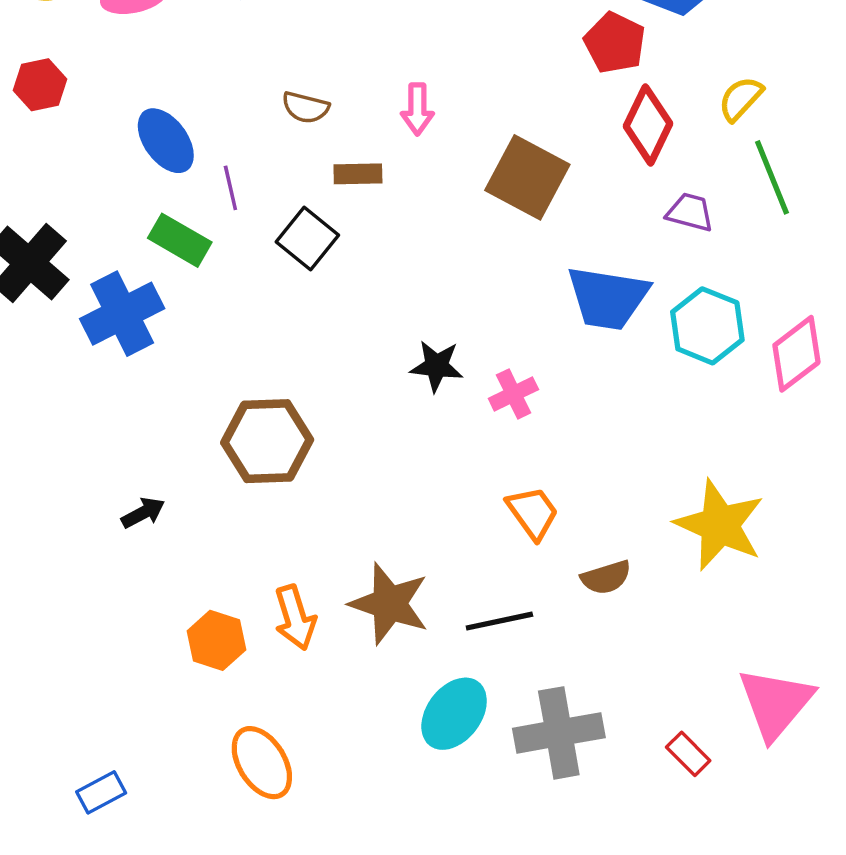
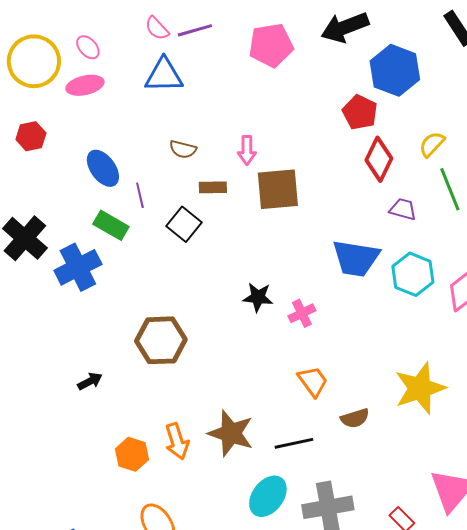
brown square: (527, 177) -> (278, 189), moved, turned -33
yellow star: (720, 525) -> (420, 388), turned 30

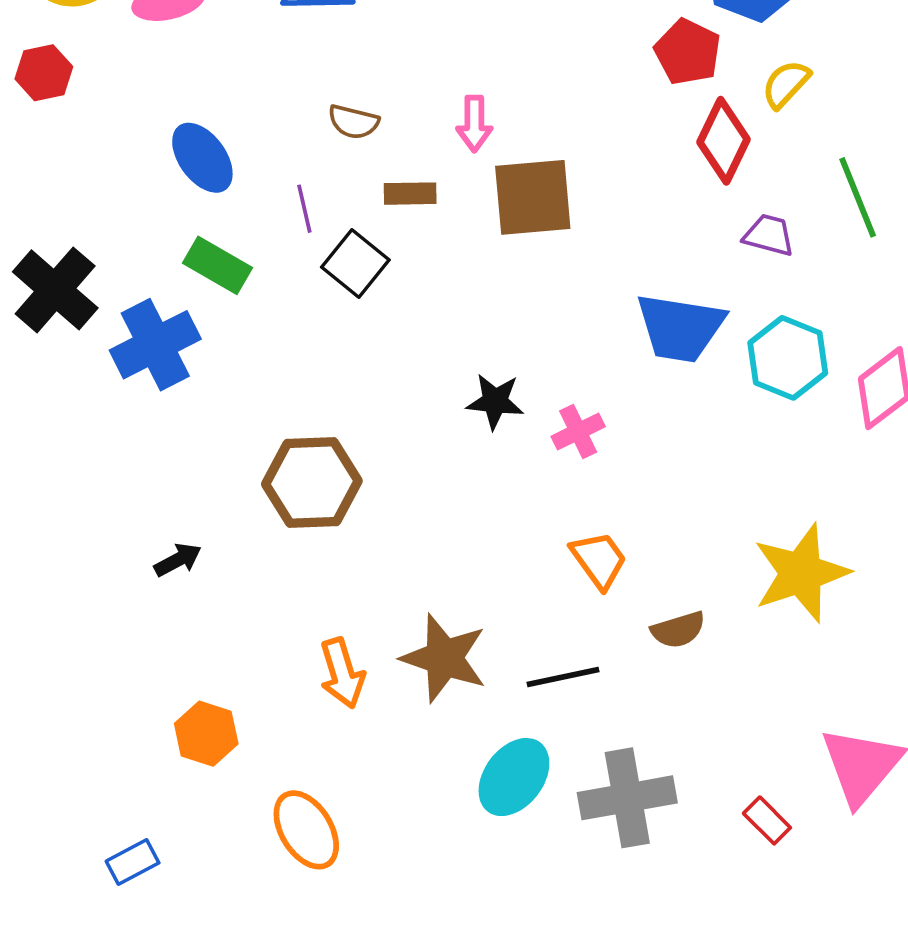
red hexagon: (31, 136) -> (44, 73), moved
yellow semicircle: (432, 144) -> (786, 84), moved
purple line: (140, 195) -> (304, 209), moved
orange hexagon: (132, 454) -> (206, 734), moved

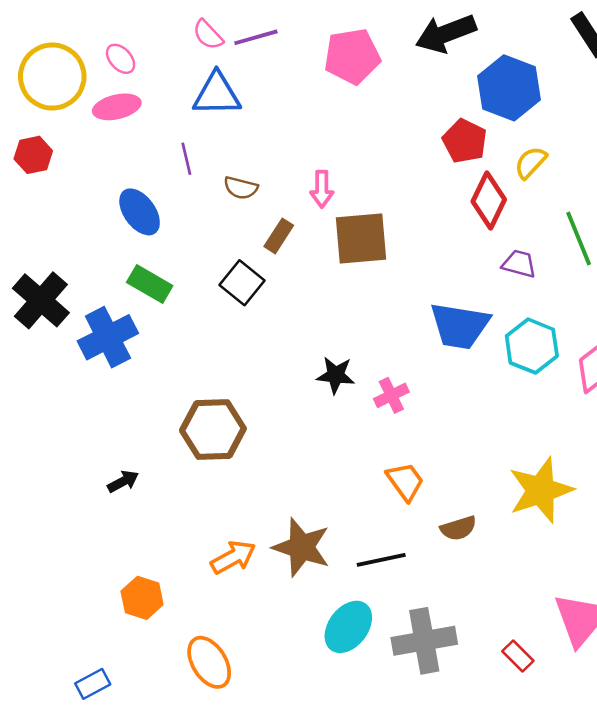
brown rectangle: (410, 194) -> (279, 236), turned -56
purple line: (304, 209) -> (186, 159), moved
orange arrow: (342, 673) -> (233, 557), turned -102

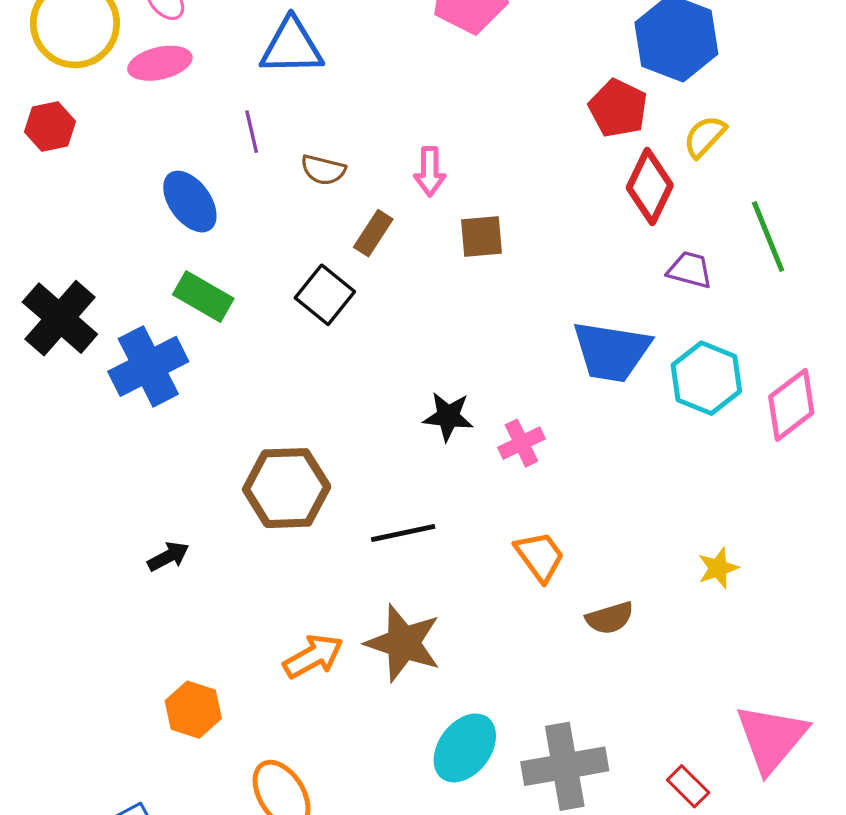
brown square: (361, 238) -> (481, 237), size x0.6
yellow star: (541, 490) -> (718, 568), size x0.5
black line: (381, 560) -> (403, 533), moved

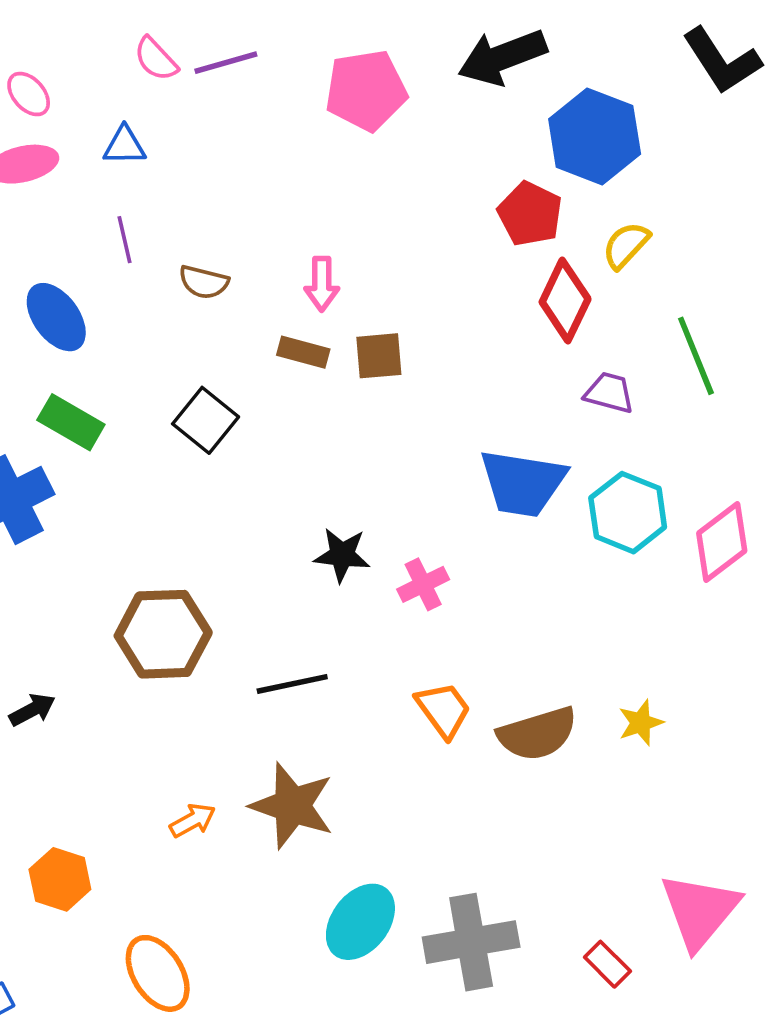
blue triangle: (292, 47) -> (124, 146), moved, size x0.6
brown rectangle: (373, 233) -> (303, 352), moved, turned 72
brown semicircle: (610, 618) -> (537, 734), moved, size x1.5
orange arrow: (313, 656) -> (193, 820), size x0.7

